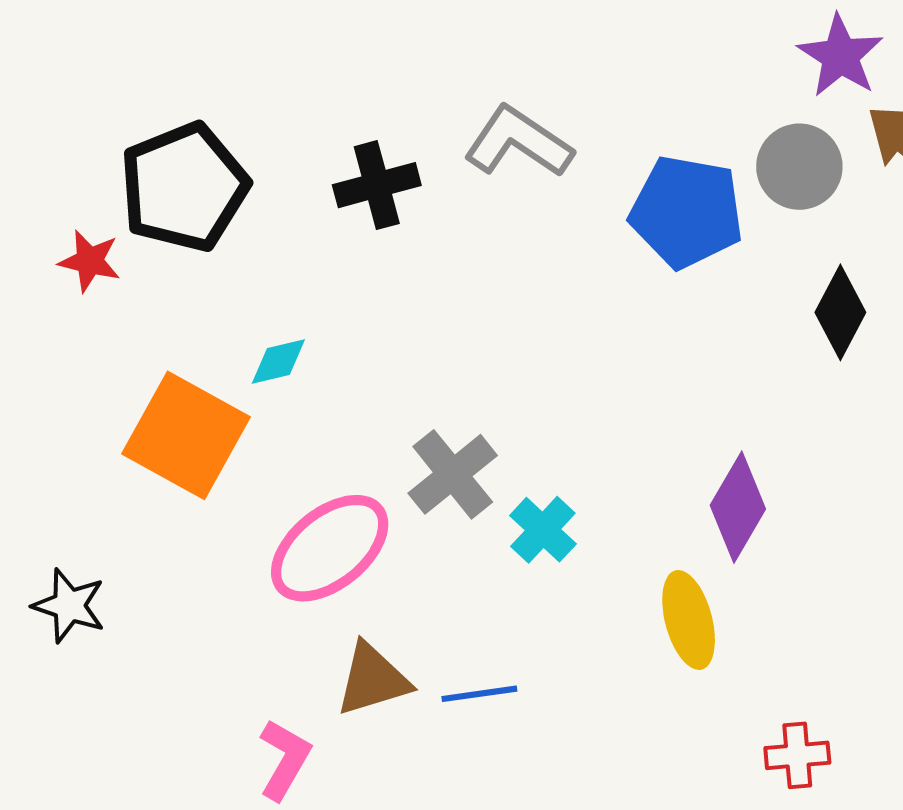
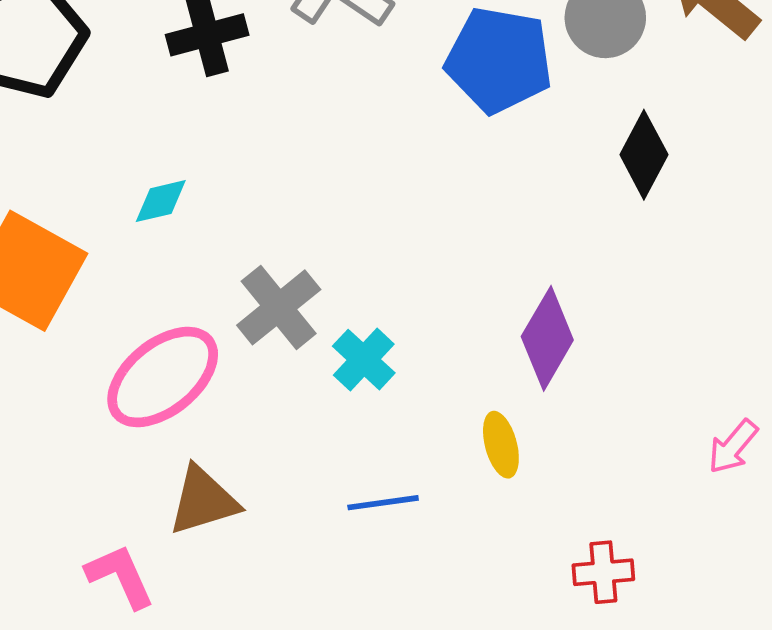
cyan diamond: (278, 362) -> (161, 201), moved
yellow ellipse: (689, 620) -> (501, 445), size x0.7
blue line: (479, 694) -> (383, 503), moved
pink L-shape: (284, 759) -> (120, 576), turned -54

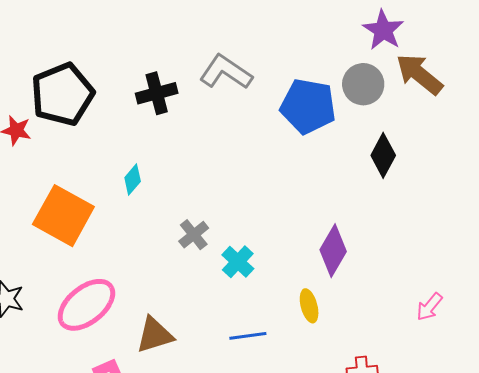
cyan diamond: (161, 201) -> (133, 179), turned -36
gray cross: (279, 307) -> (194, 235), size x0.7
pink ellipse: (163, 377) -> (86, 305), moved

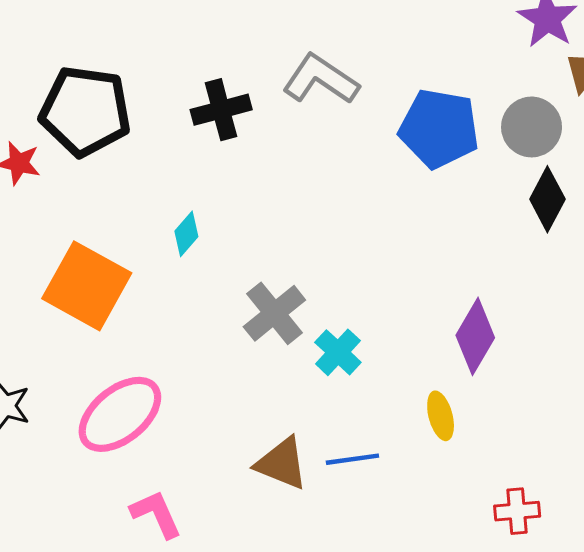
gray circle: (363, 84) -> (532, 127), moved
black pentagon: (62, 94) -> (85, 111), turned 30
gray cross: (194, 235) -> (274, 313), size x1.4
brown triangle: (155, 335) -> (282, 463), moved, turned 39

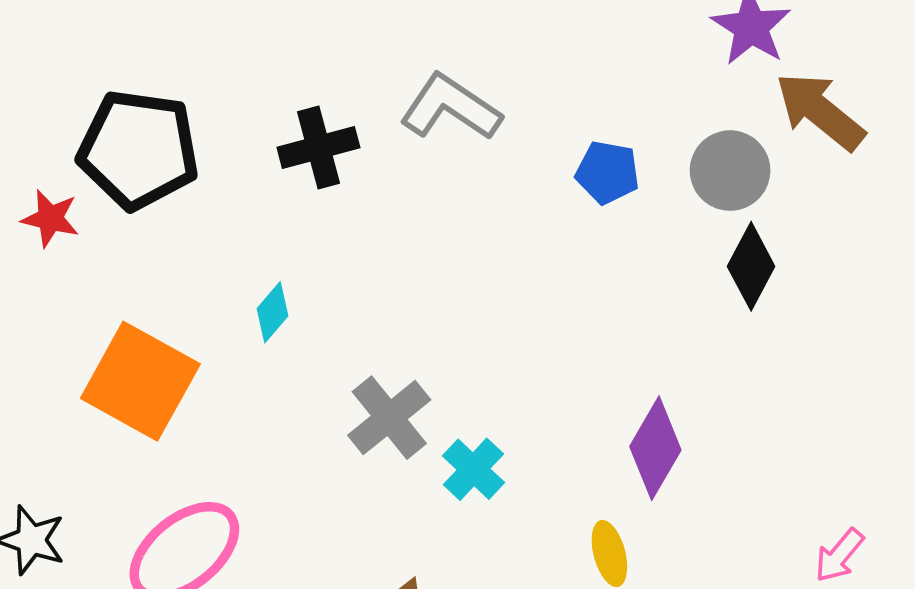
blue pentagon: (439, 128) -> (608, 172), size x0.6

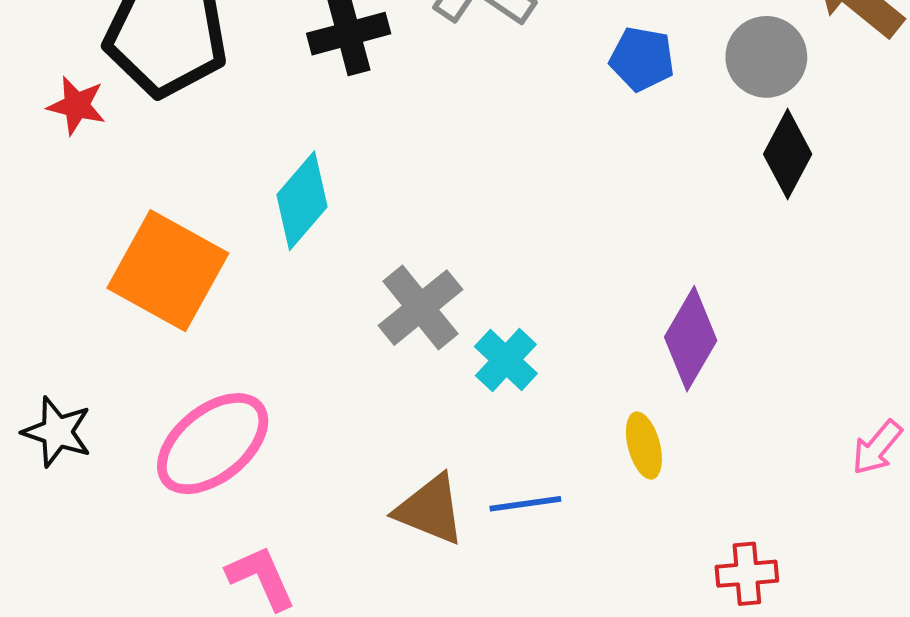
cyan diamond: (272, 312) -> (302, 201), size x1.6

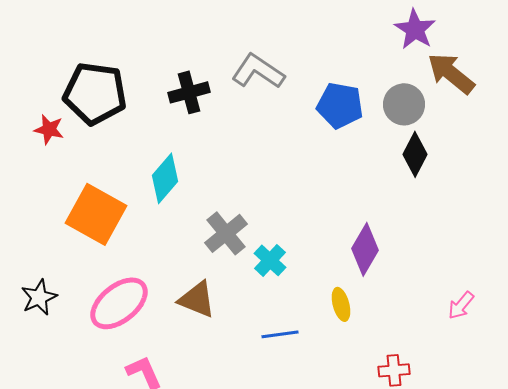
blue pentagon: (642, 59) -> (340, 105), size x1.4
black star: (57, 432) -> (39, 297), turned 30
brown triangle: (430, 510) -> (197, 299), moved

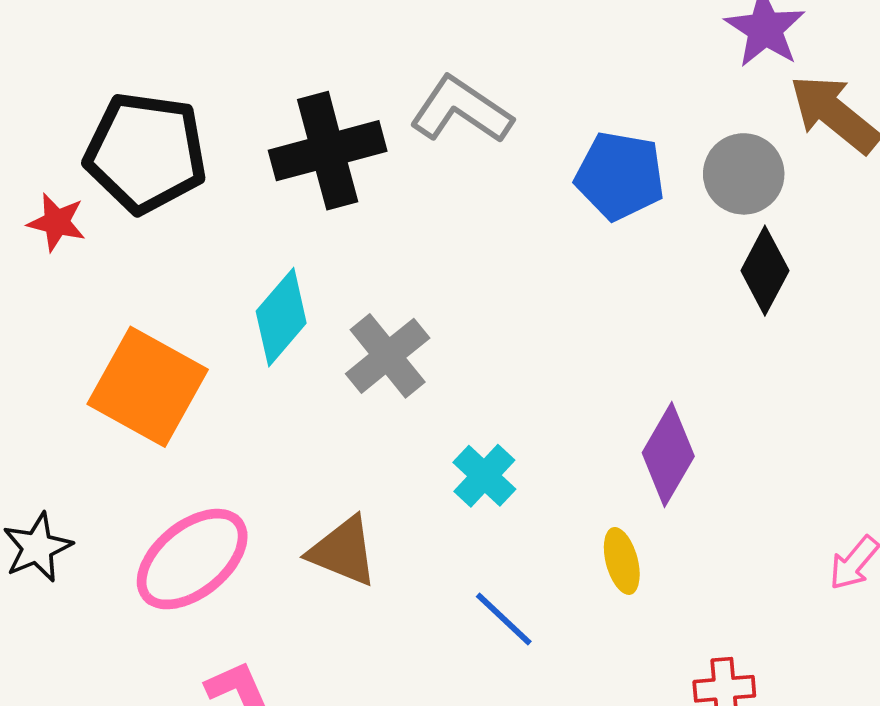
black cross: (189, 92) -> (328, 151), size x1.4
gray cross: (226, 233) -> (388, 356), moved
blue line: (280, 334) -> (504, 619), turned 51

